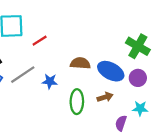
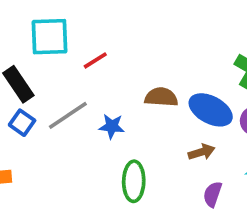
green ellipse: (77, 102) -> (134, 181), moved
purple semicircle: (121, 123) -> (212, 194), moved

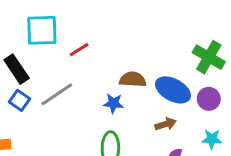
blue star: (112, 126) -> (113, 103), moved

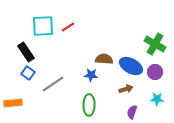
red line: (79, 50) -> (68, 27), moved
gray line: (57, 94) -> (53, 84), moved

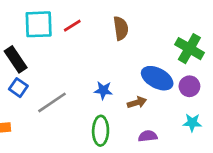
brown semicircle: (104, 59) -> (121, 28), moved, turned 78
brown arrow: (126, 89) -> (137, 102), moved
purple semicircle: (132, 112) -> (148, 136), moved, turned 64

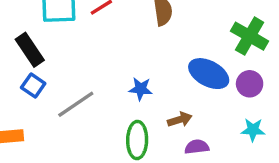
brown arrow: (137, 102) -> (180, 120), moved

